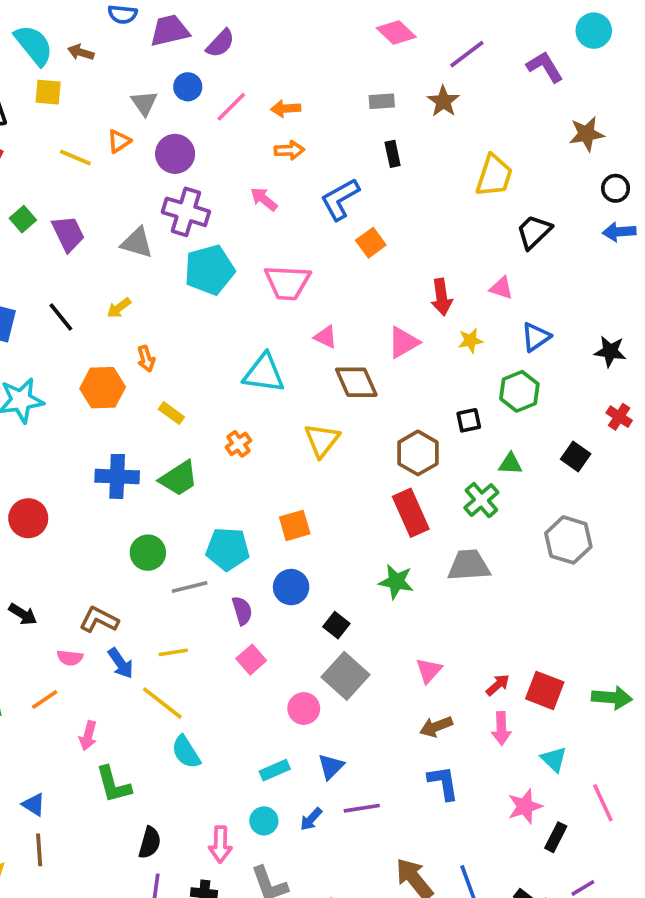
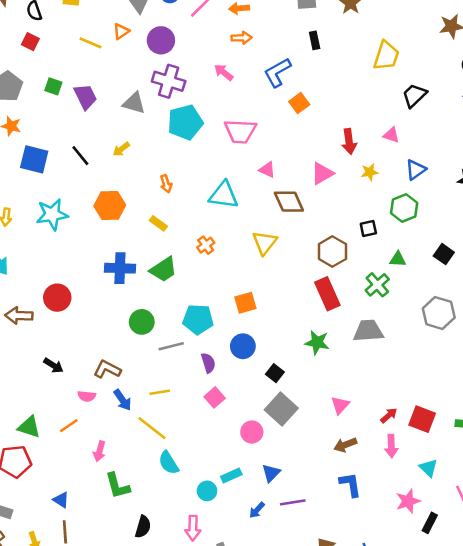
green square: (23, 219) -> (53, 86), turned -30
orange arrow: (146, 359) -> (166, 184), moved
cyan circle: (264, 821) -> (207, 491), moved

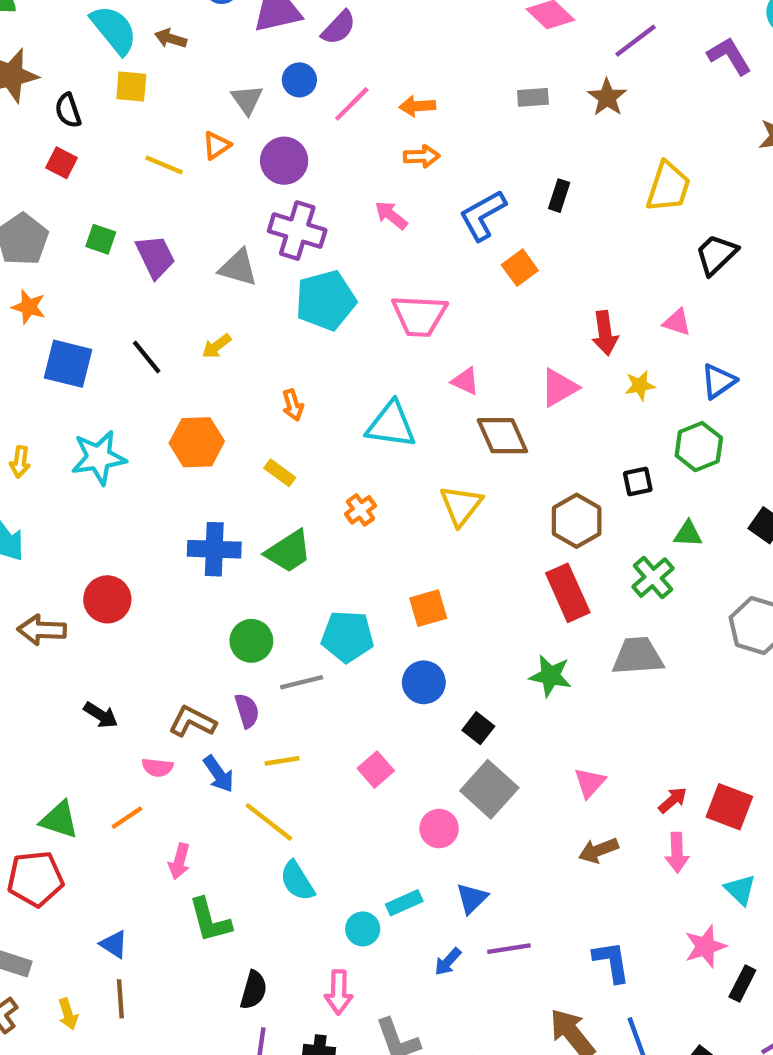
black rectangle: (315, 40) -> (559, 196), moved, turned 30
purple semicircle: (208, 363) -> (247, 711), moved
blue L-shape: (350, 484) -> (612, 962), moved

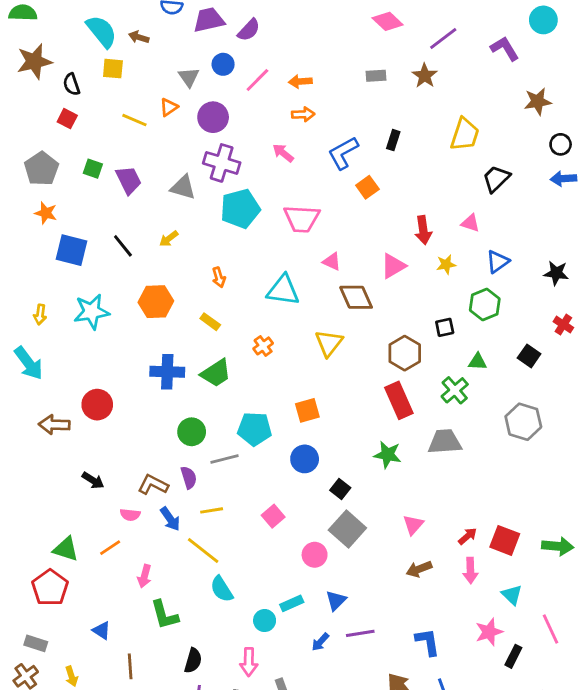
red pentagon: (35, 879) -> (50, 588), turned -30
brown line: (120, 999) -> (130, 666), moved

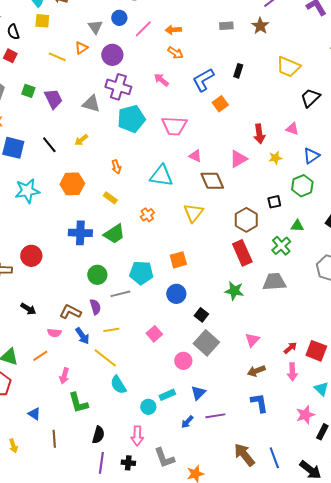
orange arrow: (303, 114) -> (175, 53), turned 35
yellow trapezoid: (465, 134) -> (288, 67), turned 95
blue L-shape: (428, 642) -> (259, 403), moved

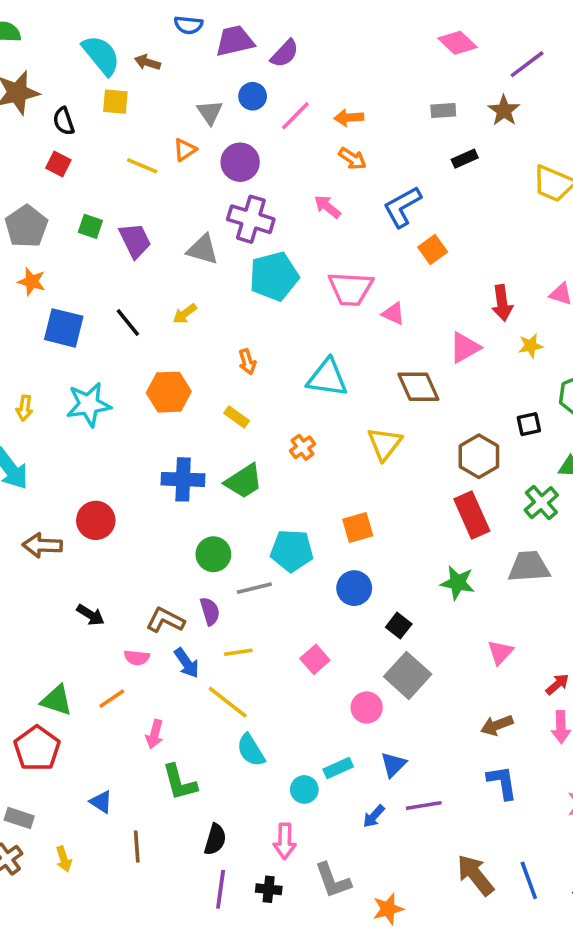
black rectangle: (238, 71) -> (465, 159), moved, turned 48
pink triangle: (195, 156) -> (393, 314), moved
pink triangle: (252, 340) -> (500, 652), moved

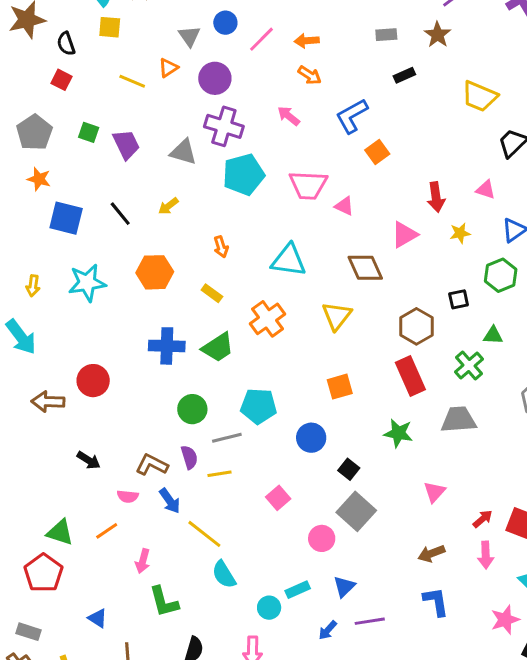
orange cross: (303, 447) -> (268, 319), size x1.6
orange square: (358, 528) -> (340, 387), moved
yellow line: (238, 652) -> (219, 474), moved

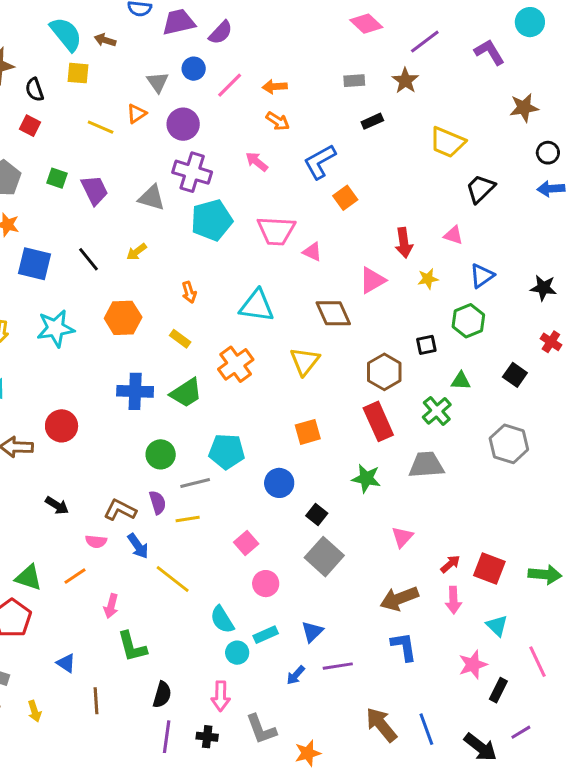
pink circle: (322, 538) -> (266, 584), moved
brown arrow: (431, 553) -> (399, 599), size x1.4
cyan semicircle: (224, 575) -> (222, 620), moved

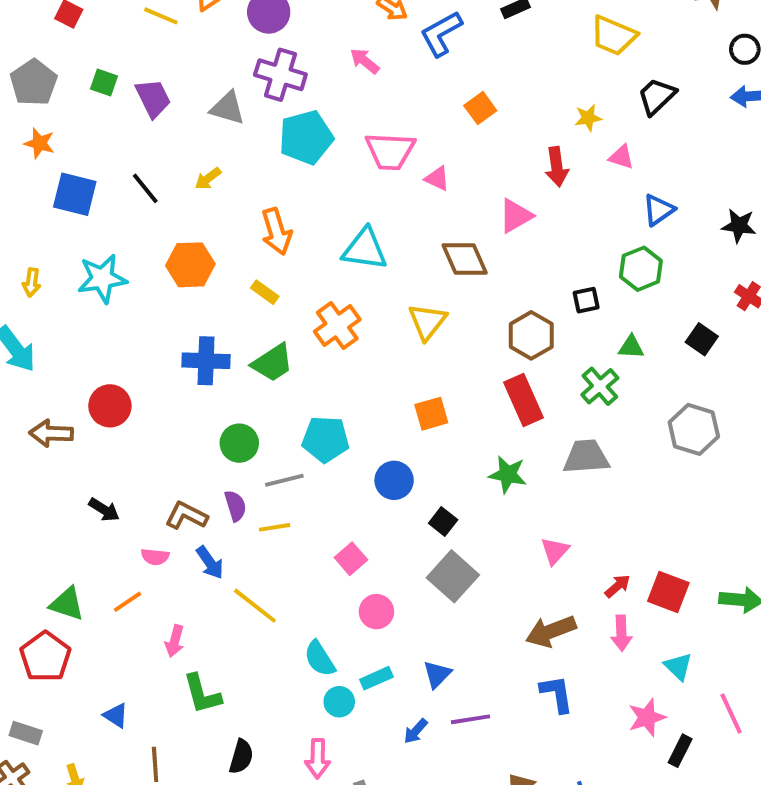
blue L-shape: (320, 162) -> (441, 34), moved
yellow star: (428, 279) -> (588, 118), moved
orange arrow: (189, 292) -> (277, 231), size x1.6

